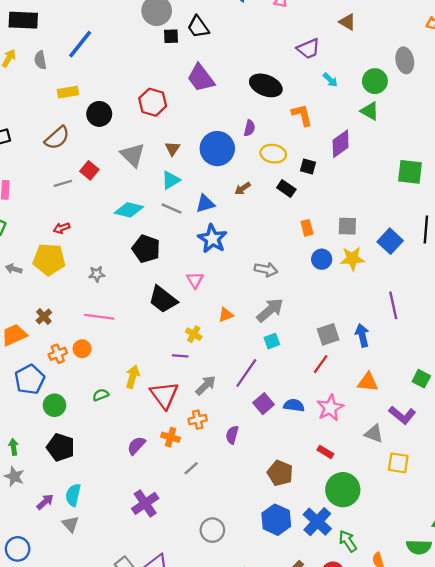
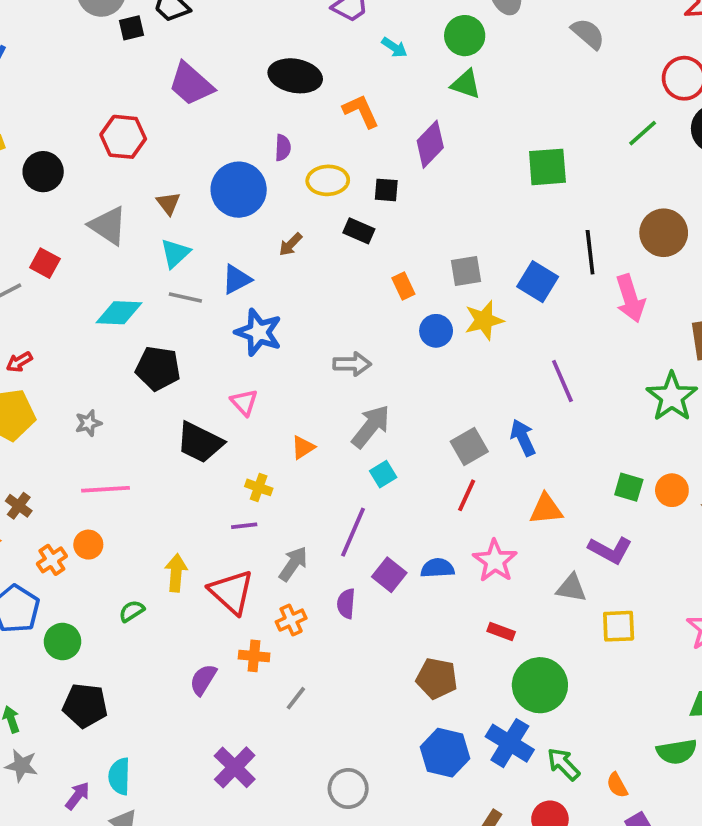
purple semicircle: (232, 435) -> (346, 604), moved

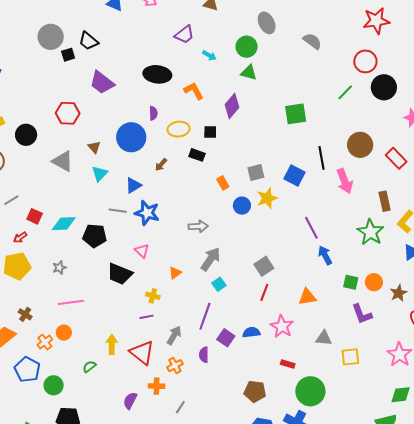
red square: (45, 263) -> (35, 216), moved
gray line: (185, 298) -> (118, 211), moved
cyan diamond: (119, 313) -> (64, 224), moved
blue arrow: (523, 438) -> (325, 255), moved
purple L-shape: (610, 550) -> (362, 314), moved, turned 45

